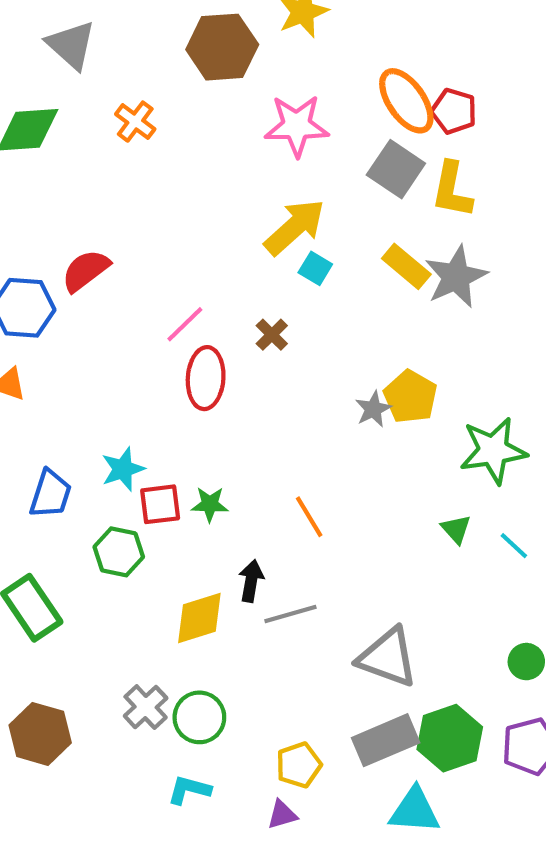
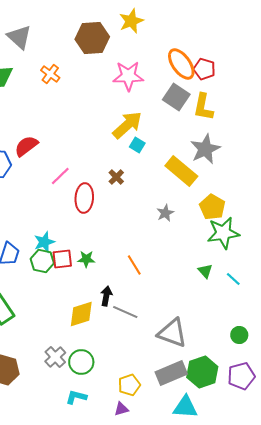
yellow rectangle: (406, 266) -> (181, 171), moved, size x1.4
pink line: (185, 324) -> (60, 176), moved
yellow pentagon: (410, 397) -> (212, 207), moved
green hexagon: (119, 552) -> (42, 261), moved
gray line: (290, 614) -> (125, 312), turned 40

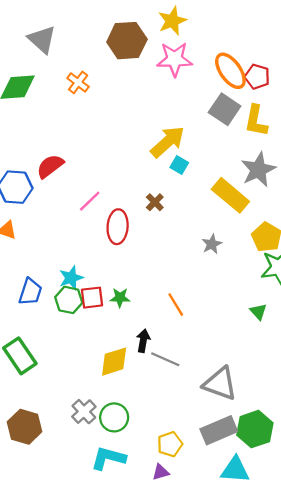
pink star: (128, 76) -> (175, 59), moved
cyan L-shape: (76, 397) -> (108, 458), size x1.4

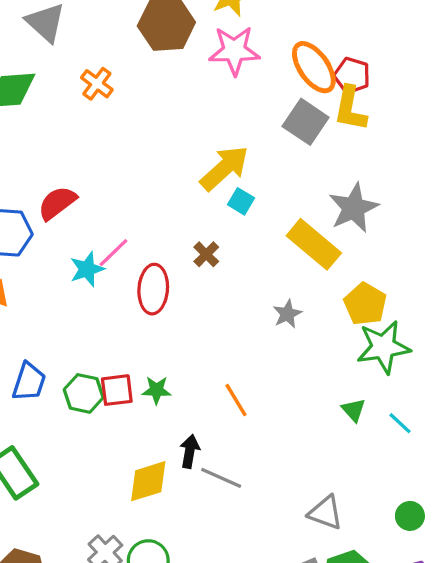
yellow L-shape: (256, 121) -> (350, 109), moved
cyan star: (71, 278) -> (87, 269), moved
gray triangle: (220, 384) -> (325, 513), moved, size x0.7

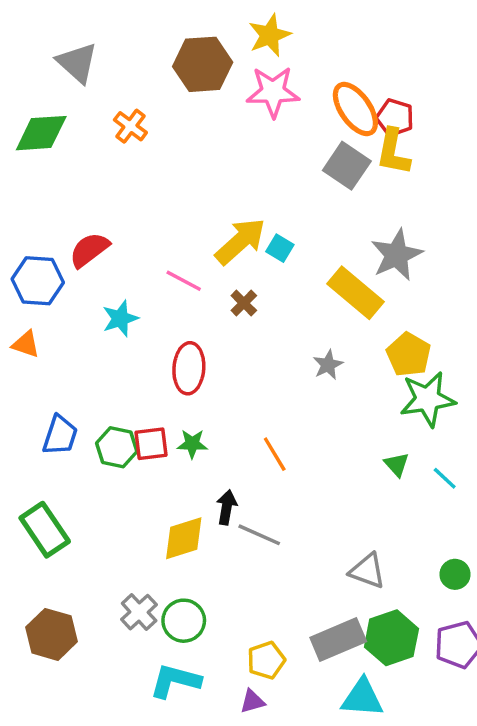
yellow arrow: (224, 168) -> (240, 241), moved
pink line: (113, 253) -> (184, 281), moved, turned 72
red ellipse: (153, 289) -> (189, 368), moved

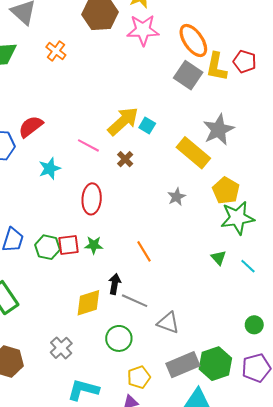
red pentagon: (395, 118) -> (245, 61), moved
gray triangle: (367, 571) -> (168, 323), moved
green circle: (184, 621) -> (119, 338), moved

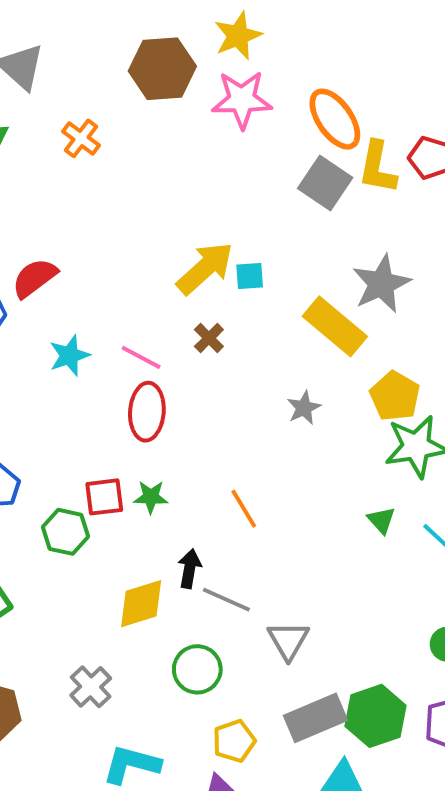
cyan square: (147, 125) -> (250, 276), turned -35
pink line: (88, 145) -> (141, 357), moved
green hexagon: (48, 247) -> (65, 532), moved
gray triangle: (168, 323) -> (288, 640), turned 40

